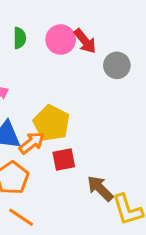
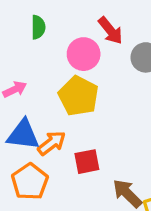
pink circle: (61, 40) -> (84, 54), moved
yellow pentagon: (52, 123) -> (79, 96), moved

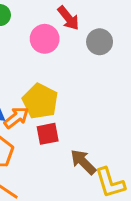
yellow pentagon: (79, 96) -> (40, 101), moved

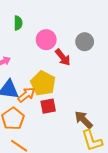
red arrow: (68, 18) -> (63, 57), moved
brown arrow: (83, 162) -> (84, 120), moved

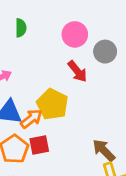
pink circle: (46, 40) -> (75, 34), moved
red square: (48, 106) -> (39, 145), moved

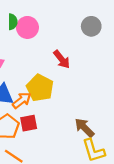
pink circle: (75, 34) -> (27, 27), moved
gray circle: (105, 52) -> (91, 26), moved

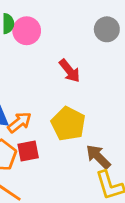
yellow pentagon: (40, 88) -> (68, 124), moved

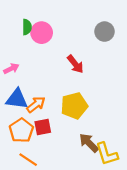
yellow pentagon: (68, 124) -> (74, 106), turned 30
brown arrow: (98, 157) -> (89, 143), moved

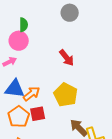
gray circle: (105, 32) -> (70, 13), moved
pink circle: (42, 33) -> (19, 41), moved
yellow pentagon: (74, 106) -> (66, 95), turned -30

